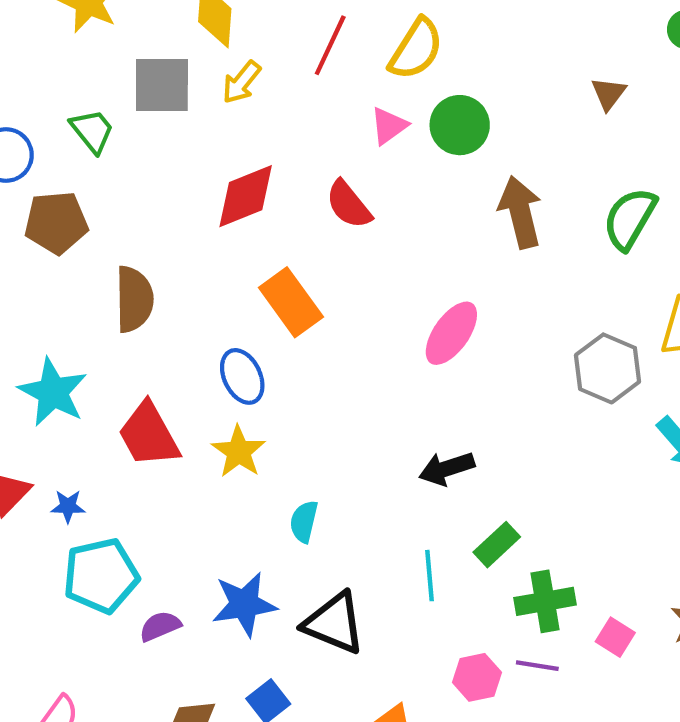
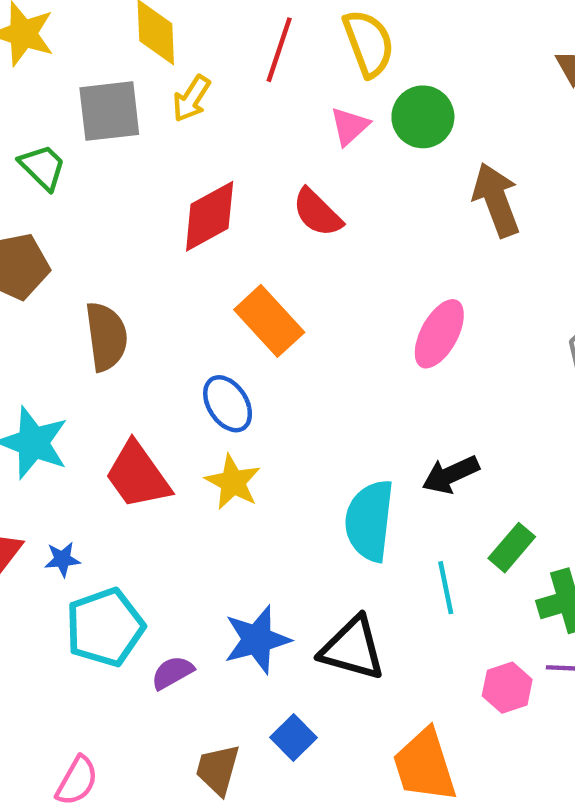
yellow semicircle: (416, 49) -> (369, 43), turned -46
cyan semicircle: (304, 522) -> (369, 521), moved, size x1.8

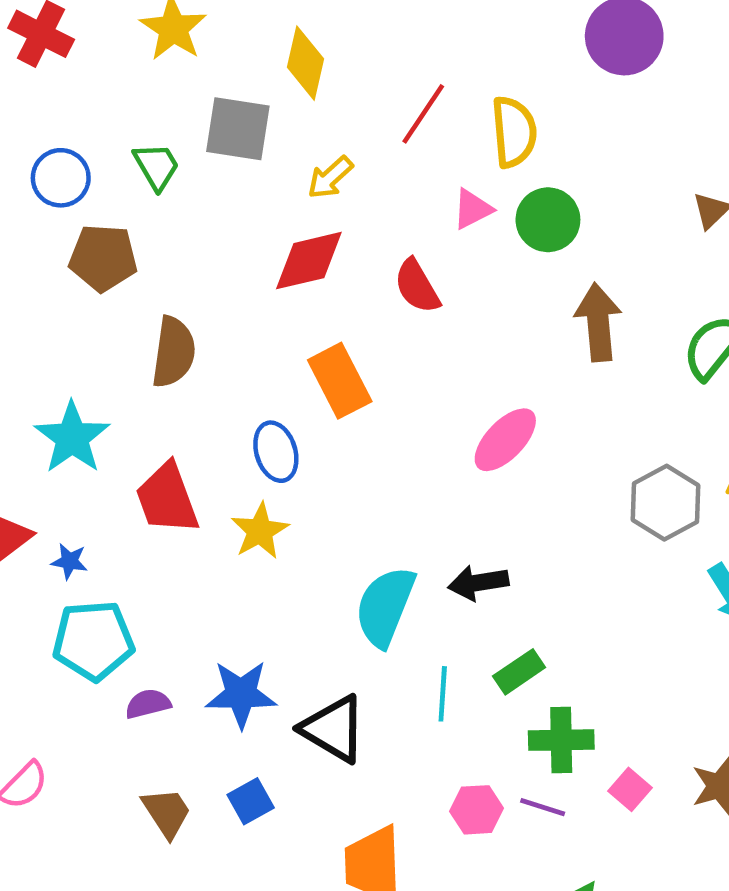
yellow arrow: (191, 99) -> (330, 177), moved
brown trapezoid: (218, 770) -> (167, 813), turned 116

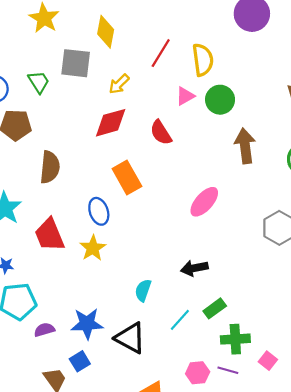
cyan semicircle: (385, 606) -> (143, 290), moved, size x0.6
cyan line: (443, 694) -> (180, 320), turned 40
blue square: (251, 801) -> (80, 361), moved

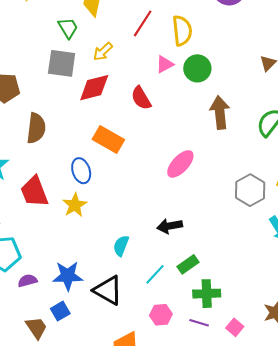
gray square: (76, 63) -> (62, 63), moved
green trapezoid: (39, 82) -> (68, 28), moved
orange rectangle: (127, 177) -> (108, 139), turned -32
pink square: (268, 361) -> (235, 327), moved
pink hexagon: (198, 373) -> (161, 315), moved

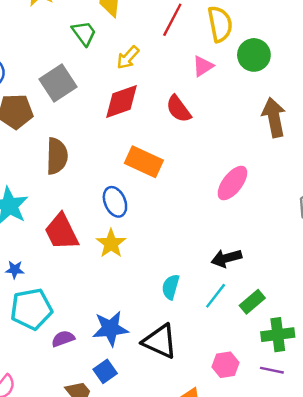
gray square: (62, 63) -> (58, 83), moved, turned -36
green circle: (197, 68) -> (254, 55), moved
cyan line: (155, 274) -> (216, 296), moved

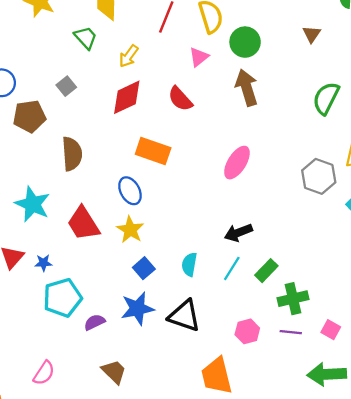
gray square: (58, 83) -> (66, 86), size x0.6
brown arrow: (274, 117) -> (247, 88), moved
blue square: (105, 371) -> (144, 268), moved

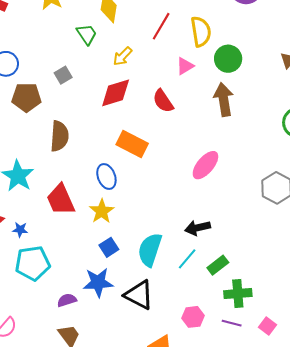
cyan semicircle: (189, 264) -> (150, 250), size x1.6
purple semicircle: (95, 322) -> (67, 300), moved

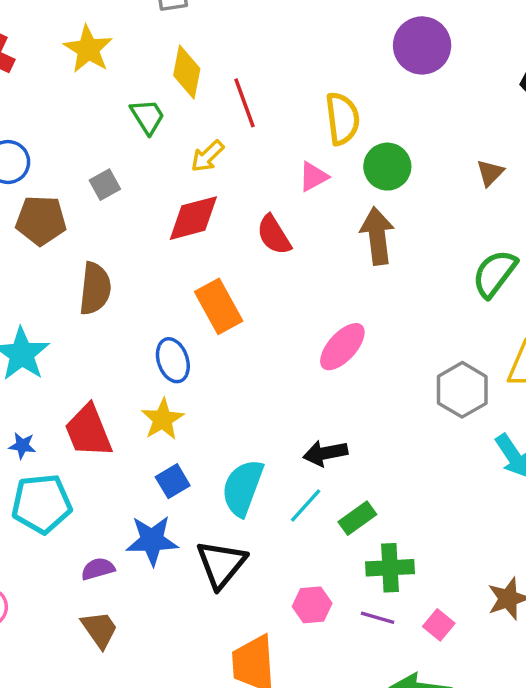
red line: (161, 26) -> (244, 103), moved, turned -52
orange rectangle: (132, 144) -> (219, 306), turned 32
red trapezoid: (61, 200) -> (88, 431), moved
black triangle: (139, 295) -> (221, 564), turned 40

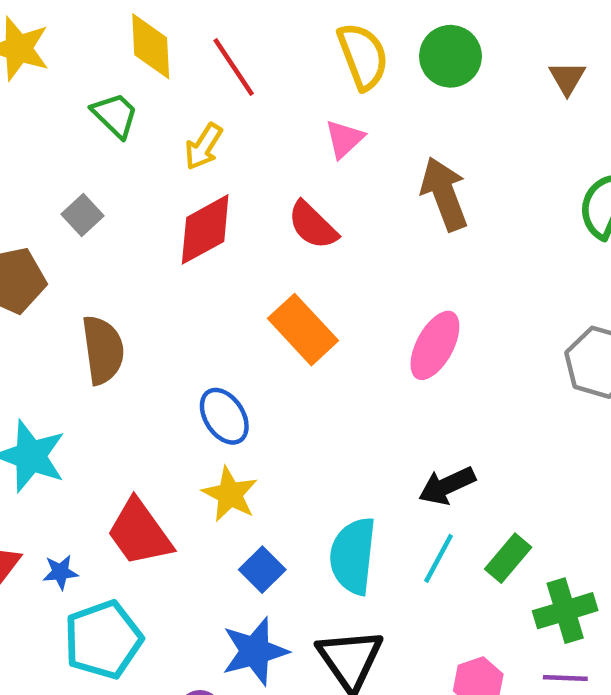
green circle: (387, 167) -> (450, 56), moved
orange rectangle: (219, 306) -> (303, 330), moved

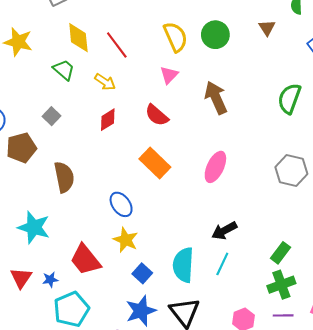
brown triangle: (567, 78) -> (267, 28), moved
yellow arrow: (204, 146) -> (105, 82), turned -85
red diamond: (205, 229) -> (108, 120), size x0.7
green rectangle: (508, 558) -> (281, 253), moved

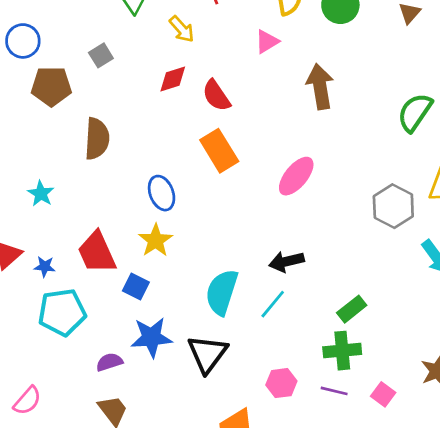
red semicircle: (157, 115) -> (216, 96), moved
cyan star: (34, 227) -> (41, 194), size x0.6
blue square: (142, 273) -> (136, 287), moved, turned -30

